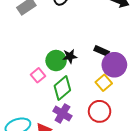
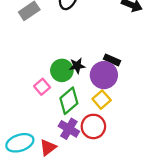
purple circle: (114, 65) -> (104, 75), moved
yellow square: (104, 83) -> (102, 100), moved
red circle: (100, 111) -> (93, 126), moved

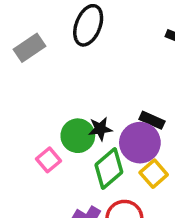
yellow square: (102, 100) -> (154, 174), moved
green diamond: (69, 101) -> (109, 168), moved

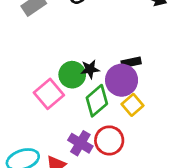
black rectangle: (152, 120) -> (131, 62), turned -36
pink square: (48, 160) -> (49, 94), size x1.5

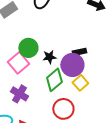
green circle: (72, 75) -> (28, 48), moved
pink square: (49, 94) -> (18, 63), moved
purple cross: (80, 143) -> (19, 94), moved

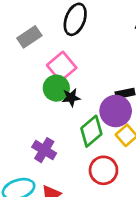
black star: (49, 57) -> (71, 98), moved
pink square: (18, 63) -> (62, 67), moved

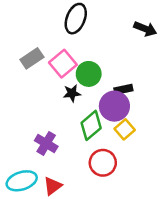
gray rectangle: (29, 37) -> (32, 58), moved
green circle: (56, 88) -> (89, 74), moved

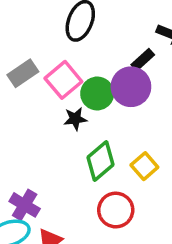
black rectangle: (123, 89) -> (143, 60), moved, turned -30
purple circle: (114, 106) -> (131, 87), moved
purple cross: (46, 143) -> (25, 205), moved

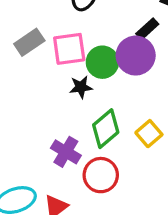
pink square: (63, 80) -> (69, 49), turned 32
purple cross: (25, 205) -> (66, 152), moved
red circle: (116, 210) -> (101, 175), moved

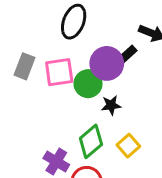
gray rectangle: (29, 42) -> (25, 66), turned -35
purple circle: (136, 56) -> (107, 63), moved
black star: (81, 87) -> (111, 105), moved

